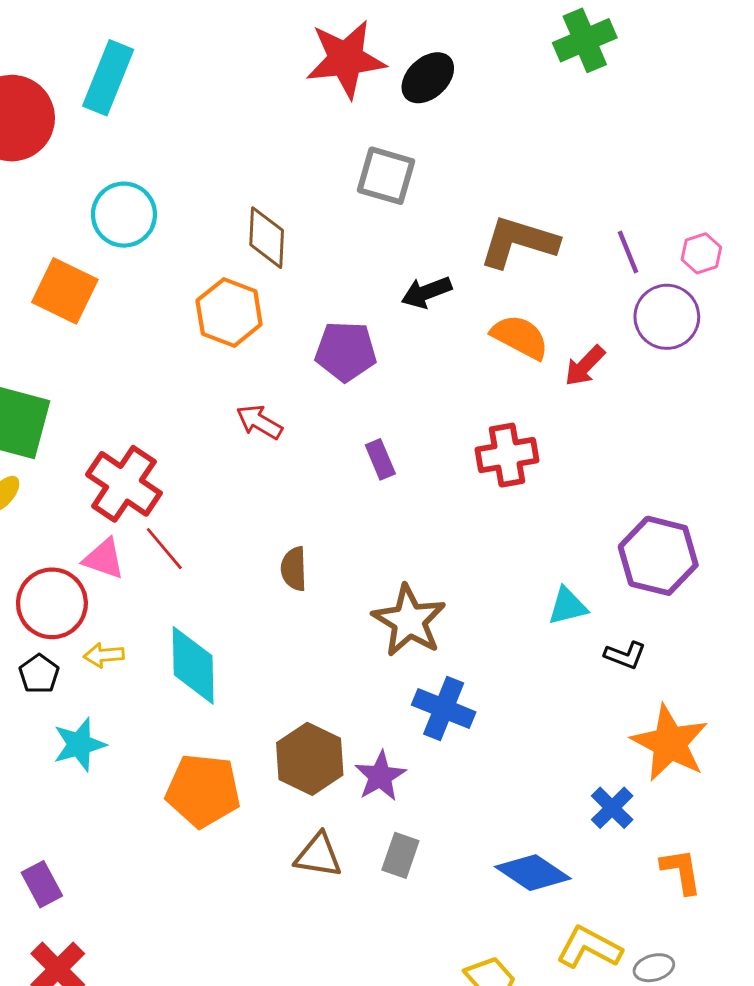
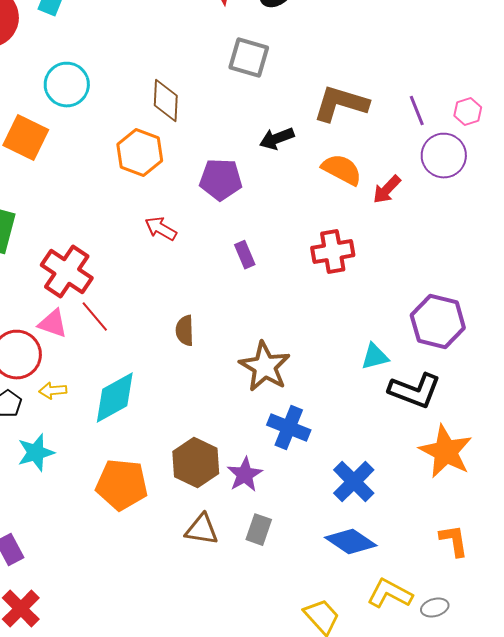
black L-shape: (625, 655) -> (415, 391), size x1.8
cyan diamond: (193, 665) -> (115, 398), turned 62
blue cross: (612, 808) -> (354, 482), moved, size x1.4

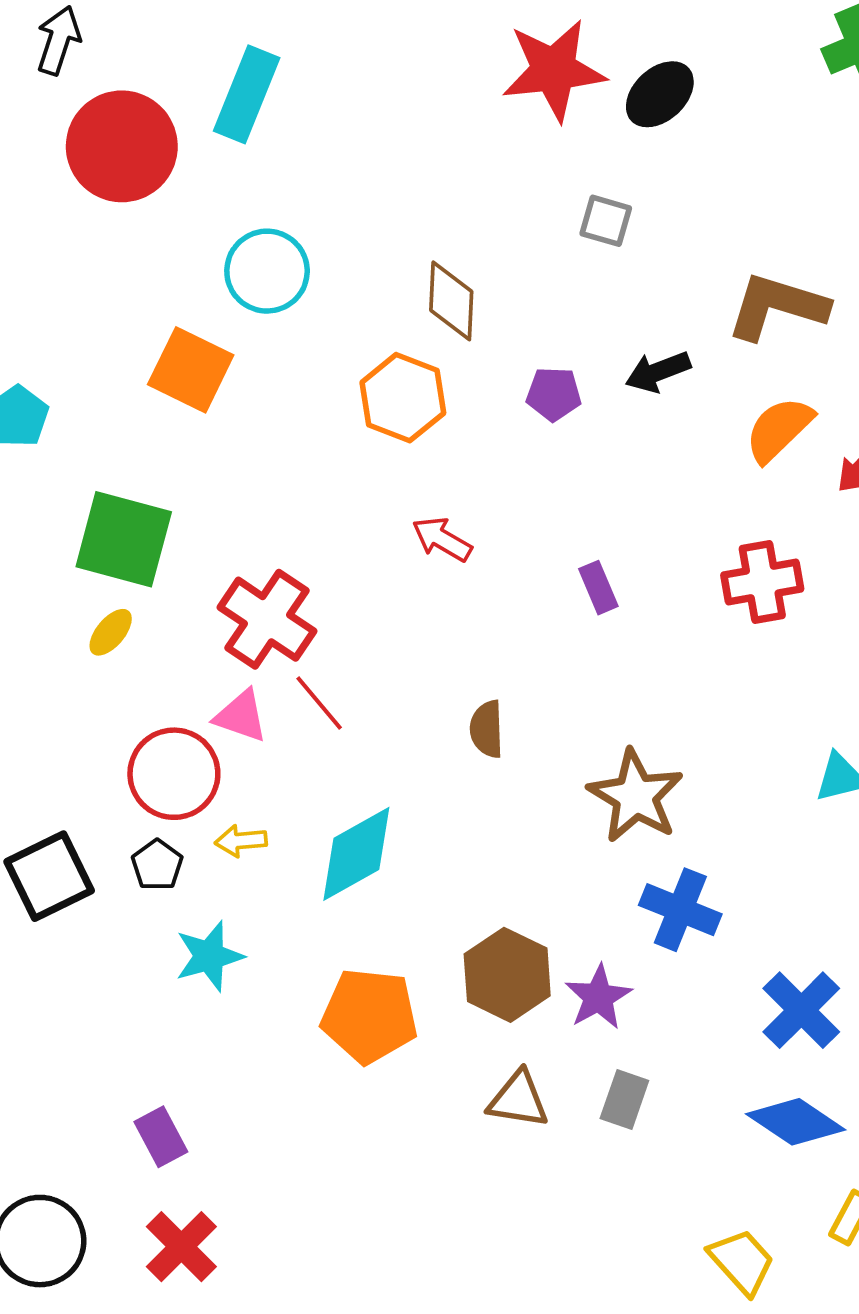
gray square: (249, 58) -> (606, 221), size x0.7
orange semicircle: (342, 170) -> (779, 429), turned -72
purple pentagon: (221, 180) -> (554, 394), moved, size x0.7

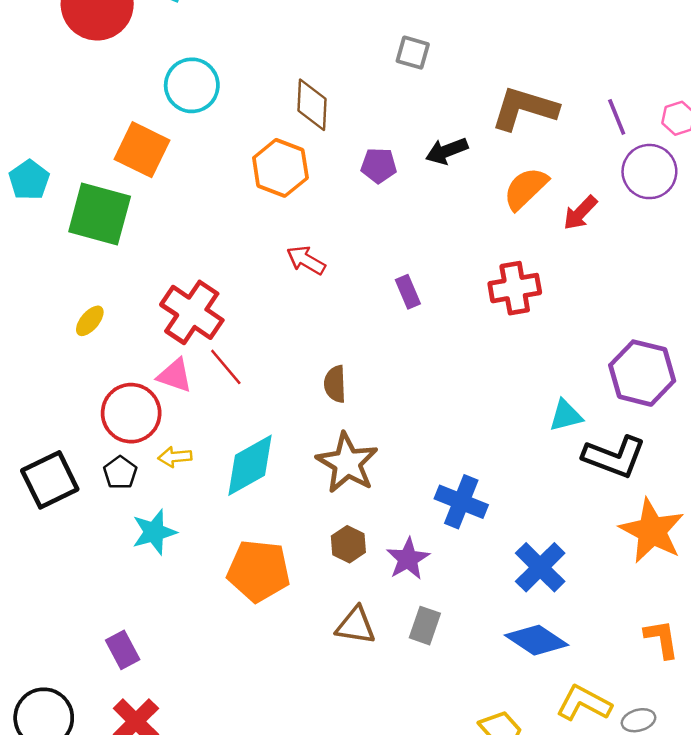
green square: (124, 539) -> (100, 214), moved
brown star: (636, 796) -> (347, 463), moved
brown hexagon: (507, 975) -> (348, 544), size x0.6

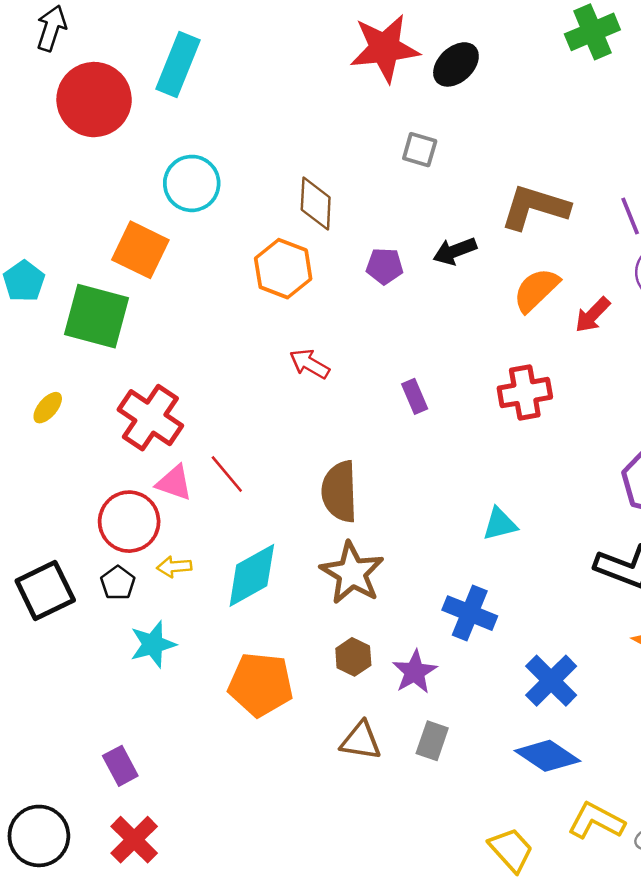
red cross: (192, 312) -> (150, 418), moved
yellow ellipse: (90, 321) -> (48, 408), moved
brown semicircle: (335, 384) -> (339, 492), size x1.6
cyan triangle: (566, 416) -> (500, 524), moved

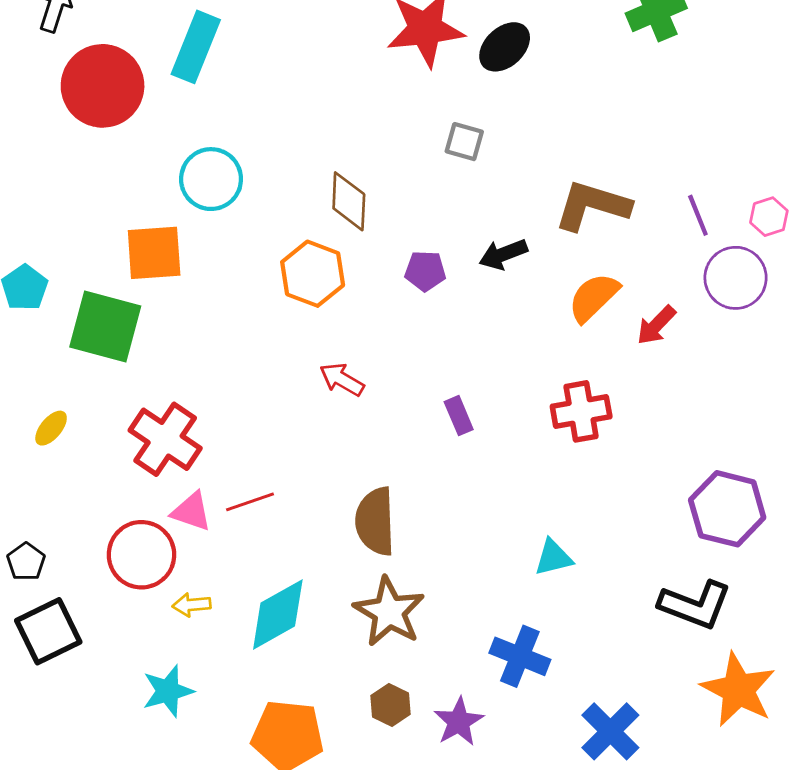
orange square: (140, 250) -> (154, 253), turned -30
red line: (227, 474) -> (250, 502), turned -69
black pentagon: (118, 583) -> (26, 562), moved

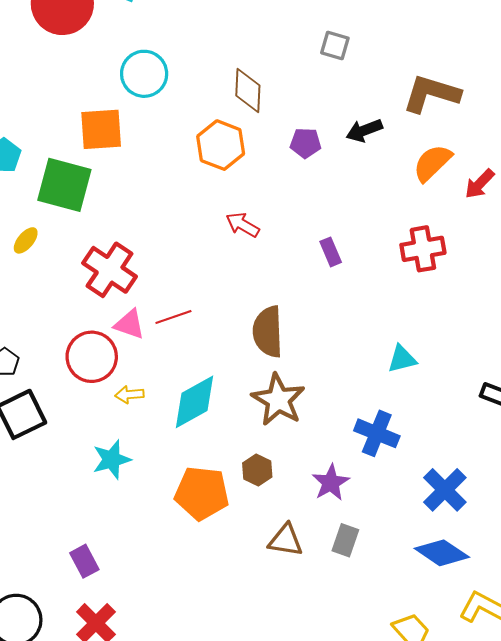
yellow ellipse: (51, 428) -> (26, 240), moved
brown hexagon: (391, 705) -> (257, 470), moved

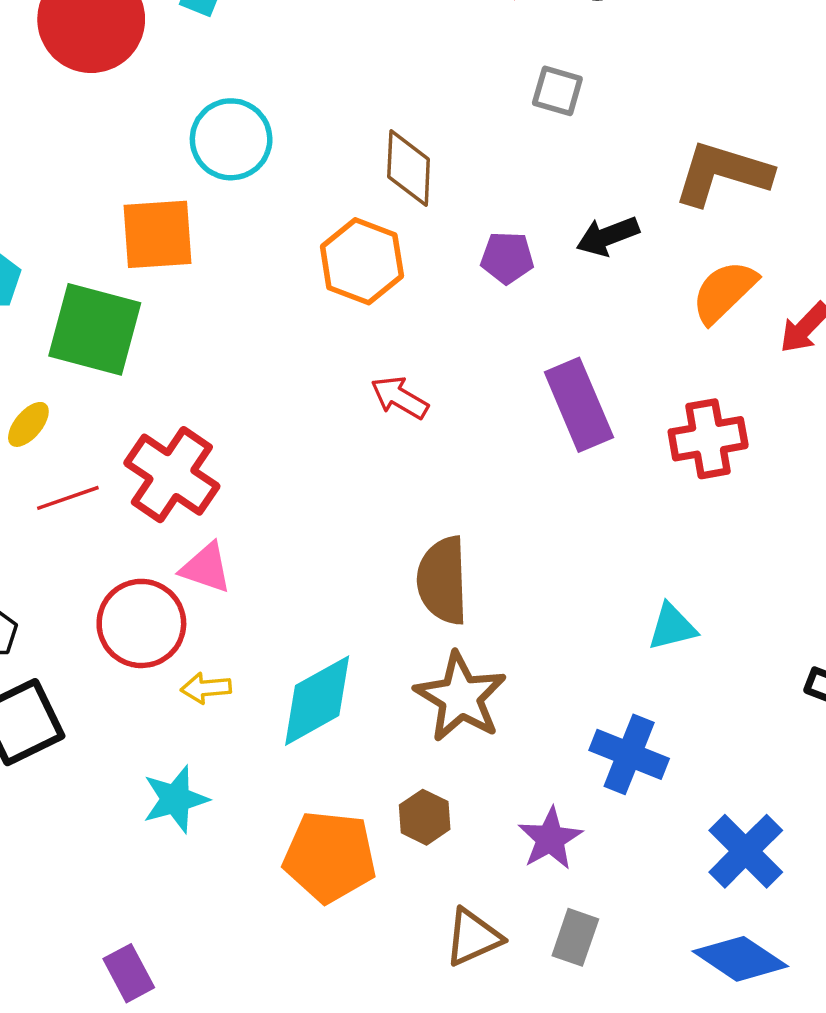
purple rectangle: (331, 252) -> (579, 405), moved, size x1.8
red line: (173, 317) -> (68, 498), moved
brown triangle: (286, 540) -> (473, 937), turned -33

